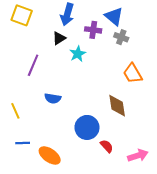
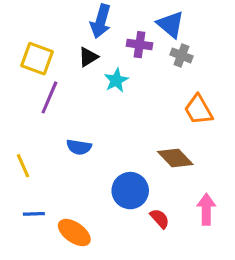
yellow square: (22, 15) -> (37, 59), moved
brown diamond: (117, 106) -> (175, 158), turned -35
pink arrow: (138, 155) -> (206, 209), moved, turned -72

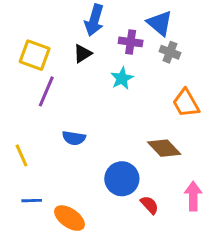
cyan star: (116, 80) -> (122, 78), moved

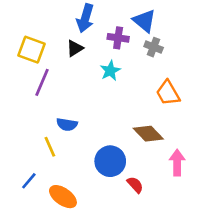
yellow line: (21, 155) -> (50, 147), moved
pink arrow: (193, 196) -> (177, 162), moved
blue line: (32, 201) -> (29, 181), turned -48

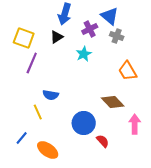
purple cross: (118, 38) -> (90, 29), turned -35

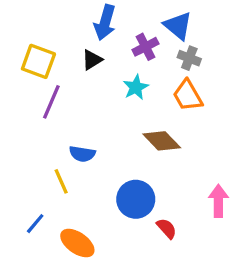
orange trapezoid: (128, 71) -> (188, 95), moved
brown diamond: (113, 102) -> (162, 141), moved

